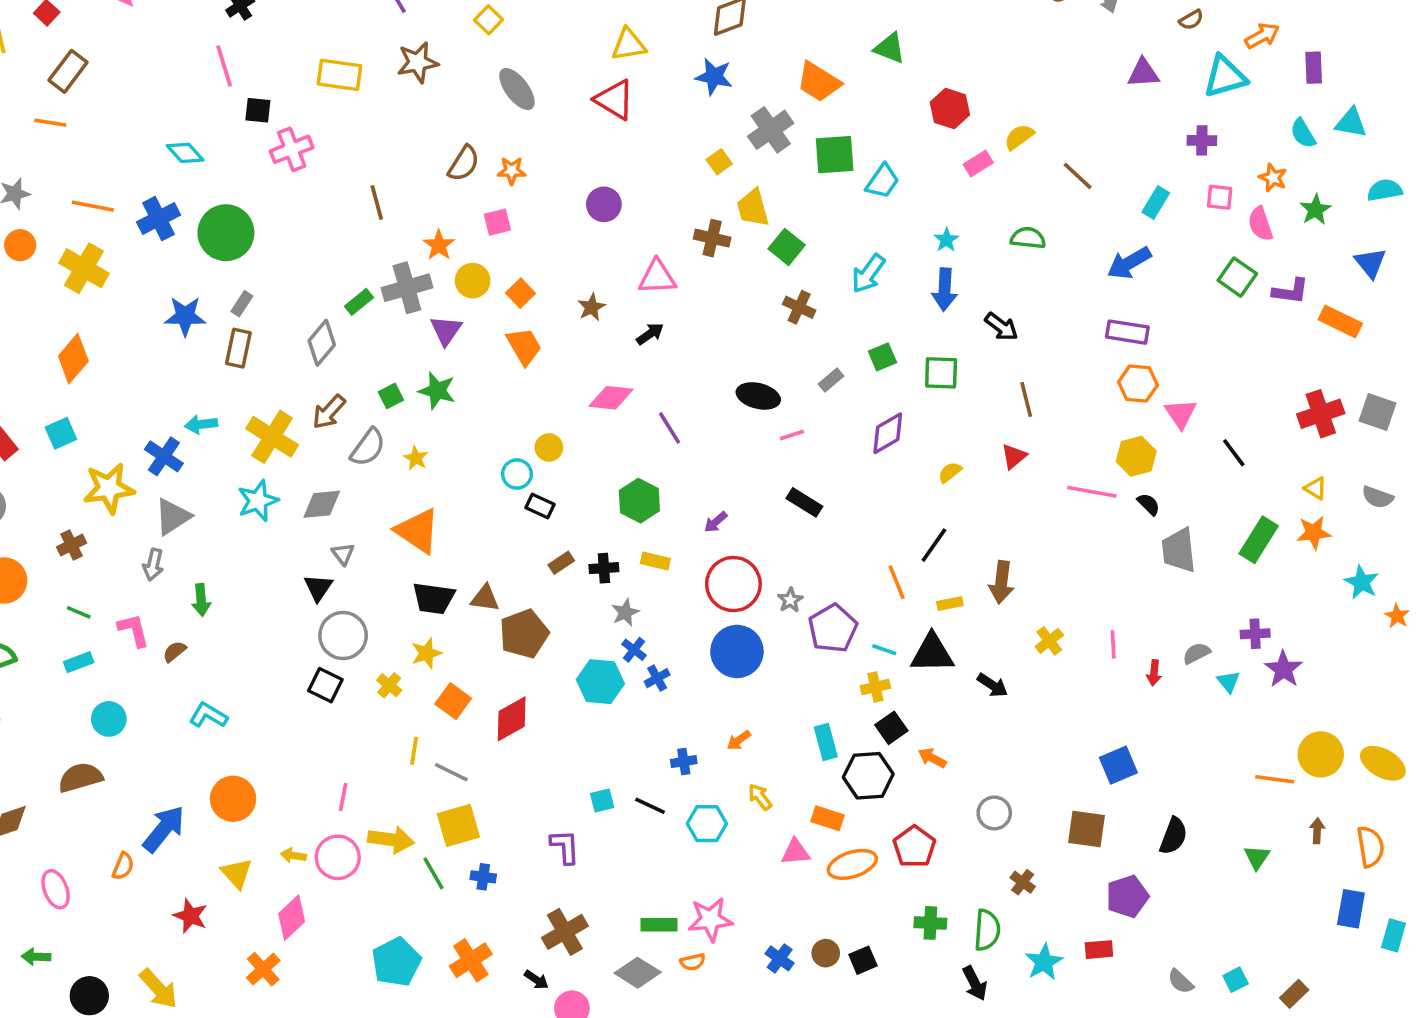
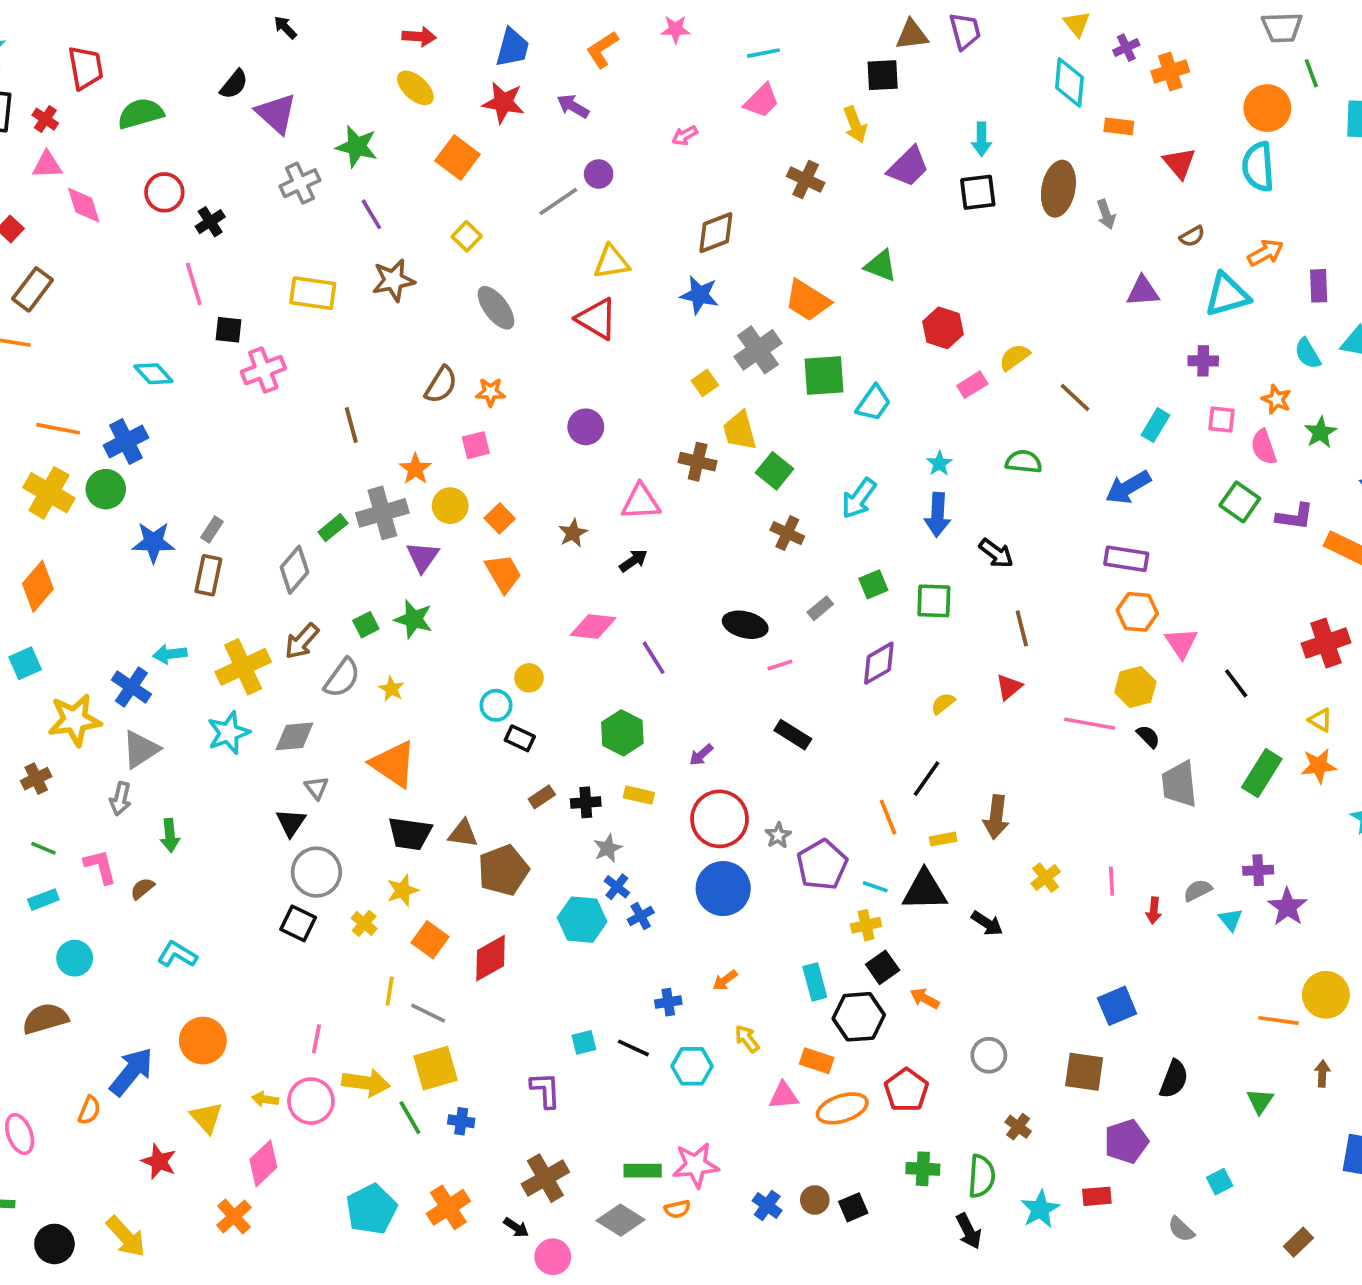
green circle: (226, 233) -> (106, 489), moved, size x0.7
yellow cross: (272, 437) -> (243, 667), turned 33
cyan square: (1236, 980) -> (1220, 1182), moved

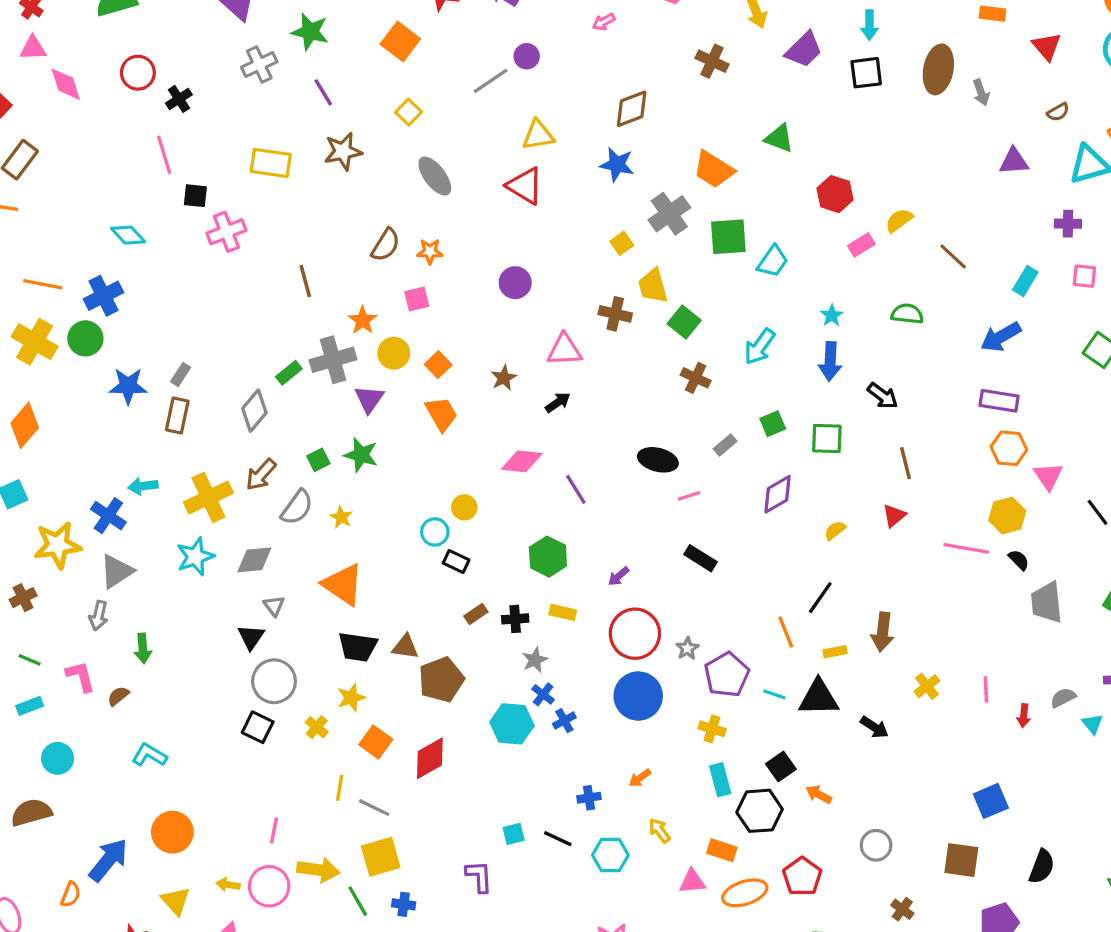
yellow cross: (866, 925) -> (712, 729), moved, turned 30

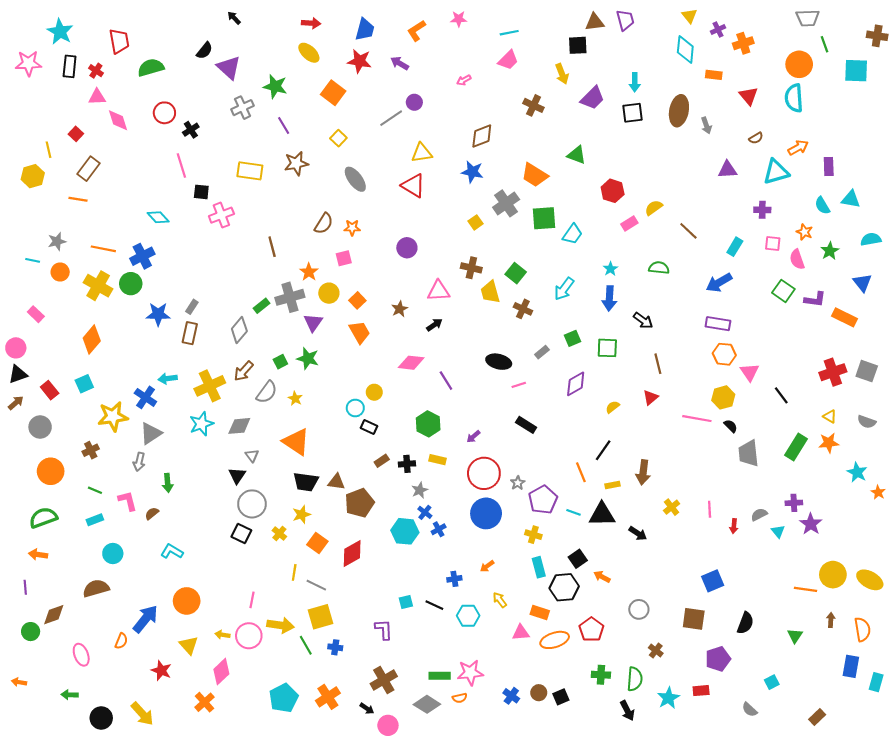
yellow trapezoid: (653, 286) -> (490, 292), moved

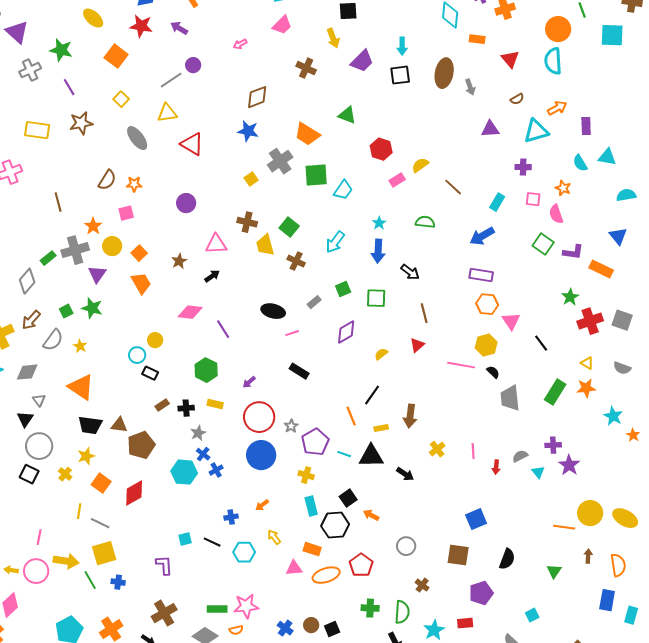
yellow triangle: (422, 153) -> (167, 113), moved
green star: (830, 251) -> (570, 297), moved

